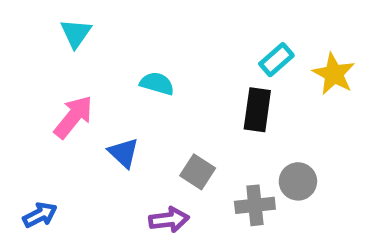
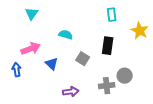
cyan rectangle: (276, 60) -> (112, 15), moved, turned -56
pink arrow: (73, 117) -> (31, 49), turned 30
gray square: (198, 172) -> (83, 59), moved
blue arrow: (40, 215) -> (17, 70), moved, turned -72

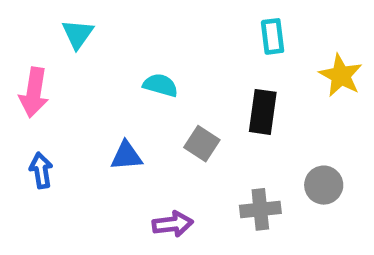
pink arrow: (31, 49) -> (34, 92), moved, turned 120
blue triangle: (52, 64) -> (126, 156), turned -48
gray circle: (125, 76) -> (324, 185), moved

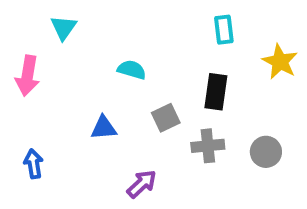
gray square: (202, 144) -> (166, 118), turned 32
blue arrow: (41, 170) -> (34, 164), moved
gray cross: (260, 209) -> (208, 146), moved
purple arrow: (173, 224) -> (142, 184), turned -36

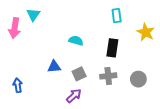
cyan semicircle: (132, 70) -> (76, 41), moved
pink arrow: (27, 76) -> (15, 28), moved
gray square: (166, 118) -> (79, 74), moved

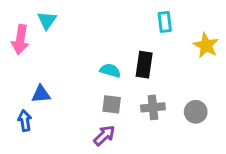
cyan semicircle: (76, 41) -> (110, 71), moved
black rectangle: (112, 48) -> (144, 65), moved
blue triangle: (54, 67) -> (41, 94), moved
gray square: (79, 74) -> (112, 104), turned 32

